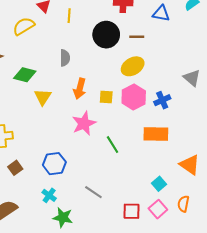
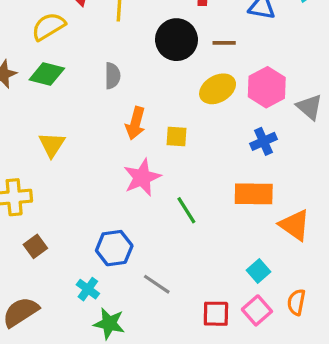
green diamond: (25, 75) -> (47, 74), moved
yellow triangle: (43, 97) -> (52, 145), moved
pink hexagon: (134, 97) -> (267, 87), moved
blue hexagon: (54, 164) -> (114, 248), moved
orange triangle: (190, 165) -> (295, 225), moved

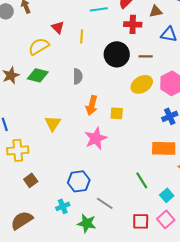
yellow triangle: (52, 145) -> (53, 123), moved
green line: (186, 210) -> (142, 180), moved
cyan cross: (88, 289) -> (63, 206), turned 32
green star: (109, 324) -> (87, 223), moved

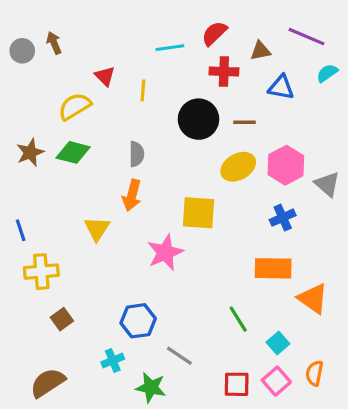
orange arrow: (92, 105) -> (132, 195), moved
yellow square: (117, 113) -> (199, 213), size x1.6

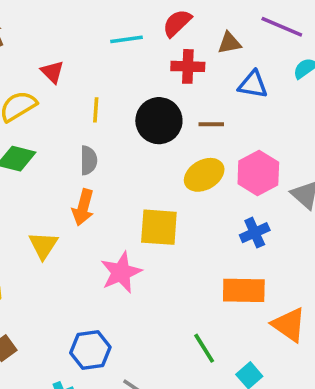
yellow line: (143, 91) -> (96, 110), moved

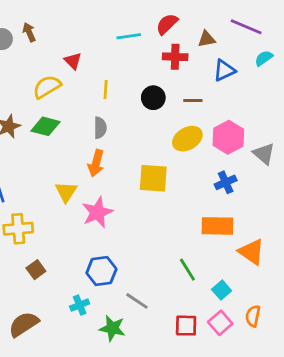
blue triangle: (253, 85) -> (224, 70), turned -35
black circle: (159, 121) -> (153, 98), size x0.7
pink star: (121, 272) -> (97, 212), moved

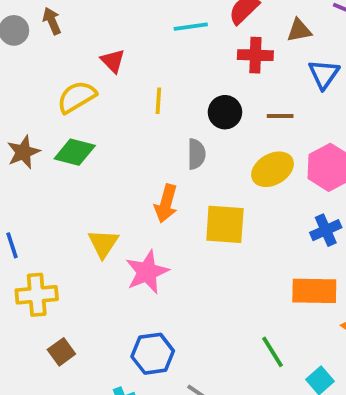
blue triangle: (224, 70) -> (324, 74), turned -30
gray semicircle: (100, 128) -> (196, 154), moved
orange arrow: (96, 163) -> (166, 203), moved

